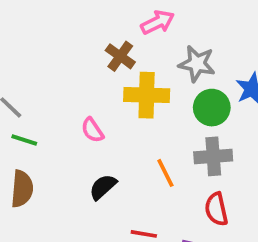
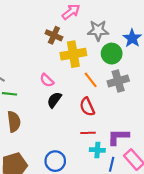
orange line: (165, 173) -> (91, 80), moved
black semicircle: (103, 187) -> (54, 100), moved
red semicircle: (216, 209) -> (87, 107), moved

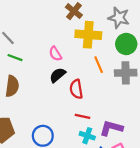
red semicircle: (87, 107) -> (76, 89), moved

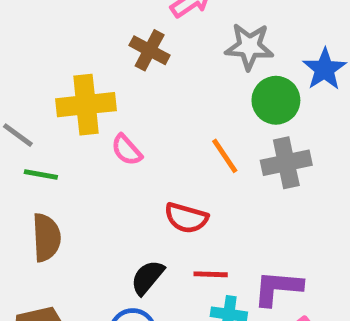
yellow cross: (88, 35) -> (86, 105), moved
black semicircle: (58, 75) -> (147, 277), moved
red semicircle: (76, 89) -> (186, 218), turned -54

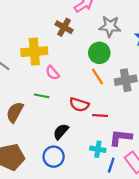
green circle: (276, 100) -> (99, 53), moved
green line: (41, 175) -> (42, 96), moved
brown semicircle: (46, 237) -> (15, 112), turned -150
red line: (211, 274) -> (100, 115), moved

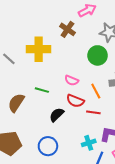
pink semicircle: (52, 73) -> (72, 80), moved, turned -32
orange line: (98, 76) -> (96, 91), moved
black semicircle: (61, 132) -> (57, 115), moved
cyan cross: (98, 149) -> (89, 143), turned -32

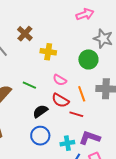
brown cross: (67, 29) -> (25, 34), moved
yellow cross: (39, 49) -> (48, 52), moved, size x0.7
blue circle: (48, 146) -> (40, 136), moved

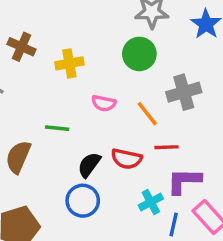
red semicircle: (60, 100) -> (127, 159), moved
red line: (76, 114) -> (166, 147), moved
blue circle: (40, 136) -> (83, 201), moved

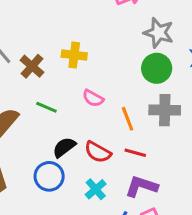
brown cross: (21, 47) -> (32, 66), moved
green circle: (139, 54) -> (157, 68), moved
cyan cross: (151, 202) -> (96, 189), moved, turned -30

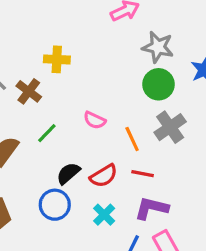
yellow cross: (74, 55) -> (57, 59), moved
green line: (46, 107) -> (47, 133), turned -65
gray cross: (165, 110) -> (170, 127), turned -32
red semicircle: (98, 152) -> (104, 176), turned -56

